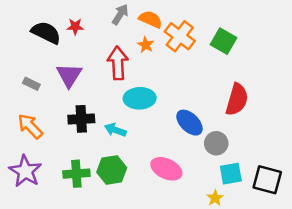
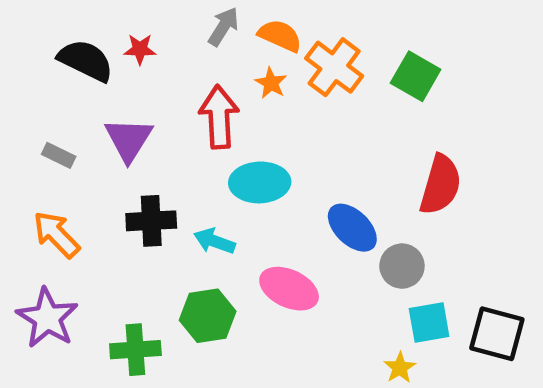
pink ellipse: (166, 169) -> (289, 289), moved
green cross: (76, 174) -> (135, 350), moved

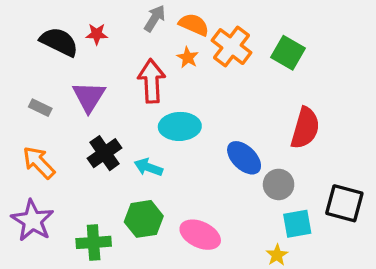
black cross: (151, 221) -> (105, 153), turned -32
pink ellipse: (289, 289) -> (200, 235), moved
black square: (497, 334) -> (344, 203), moved

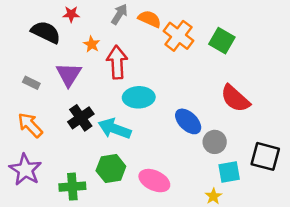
red star: (97, 34) -> (71, 14), moved
orange star: (188, 58) -> (92, 44), moved
red semicircle: (305, 128) -> (235, 99), turned 116
cyan arrow: (148, 167) -> (115, 129), size x1.5

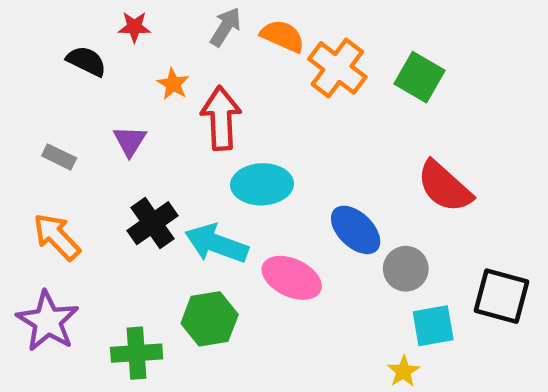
black semicircle: (46, 32) -> (86, 61), size x0.7
purple triangle: (69, 74) -> (130, 141), size x0.7
pink ellipse: (154, 181) -> (292, 278), moved

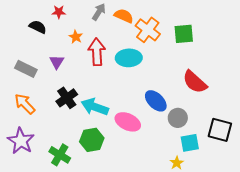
green square: (419, 77) -> (184, 34), turned -35
gray rectangle: (59, 157) -> (26, 69), size x1.5
cyan ellipse: (262, 184) -> (129, 58), moved
green cross: (137, 353) -> (60, 155), turned 35

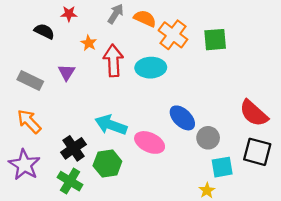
red semicircle: (195, 82) -> (254, 113), moved
black cross: (67, 98) -> (74, 148), moved

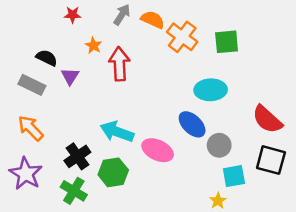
black semicircle: (44, 31) -> (47, 58), moved
cyan ellipse: (151, 68) -> (211, 90), moved

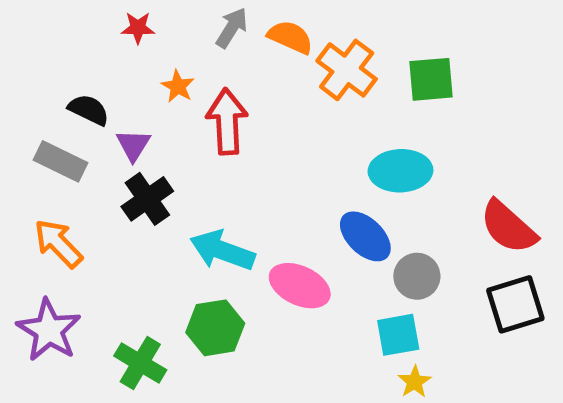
black cross: (77, 156) -> (147, 199), moved
black square: (271, 160) -> (515, 304), turned -32
cyan square: (234, 176) -> (398, 335), moved

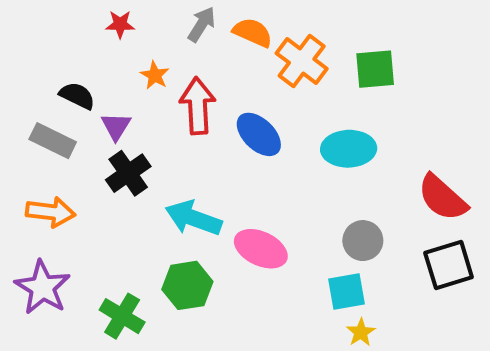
blue ellipse: (365, 236) -> (259, 134), moved
orange arrow: (58, 243) -> (51, 212), turned 141

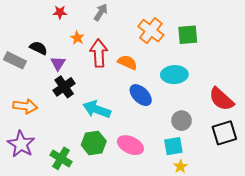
orange semicircle: (253, 32) -> (127, 62), moved
blue ellipse: (259, 134) -> (141, 95), moved
gray rectangle: (53, 141) -> (15, 60), moved
pink ellipse: (261, 249) -> (130, 145), moved

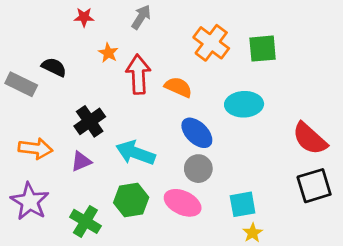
purple triangle: (58, 63) -> (81, 161), moved, turned 35
gray circle: (182, 121) -> (198, 169), moved

